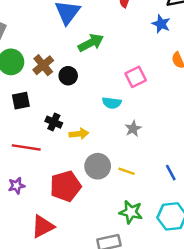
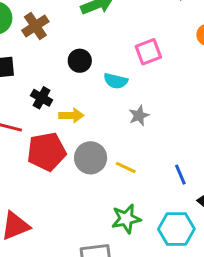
black circle: (68, 76) -> (80, 61), moved
red pentagon: (65, 186) -> (47, 152), moved
green star: (131, 212) -> (126, 219), turned -30

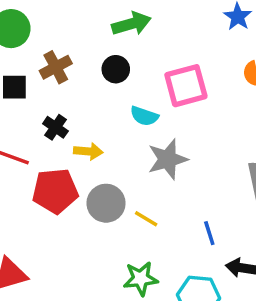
brown cross: (35, 26) -> (56, 67), moved
pink square: (148, 52) -> (186, 86), size x1.4
black circle: (80, 61) -> (116, 69), moved
gray star: (139, 116) -> (168, 159), size x1.6

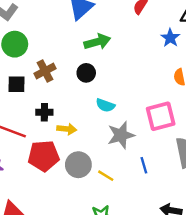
pink square: (186, 86) -> (161, 116), moved
black cross: (55, 127) -> (44, 112), turned -35
blue line: (209, 233) -> (144, 165), moved

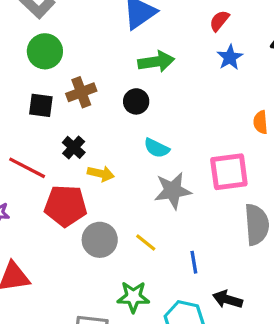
blue star: (170, 38) -> (230, 57), moved
black cross: (44, 112) -> (74, 147), turned 35
gray circle: (78, 165) -> (100, 240), moved
blue line: (144, 165) -> (194, 262), moved

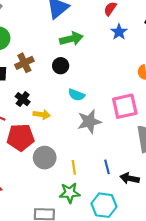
yellow line: (146, 243) -> (74, 167), moved, turned 48
black arrow: (228, 299) -> (130, 178), moved

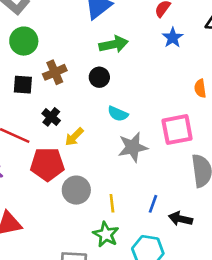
yellow arrow: (42, 115) -> (74, 137), turned 126
blue line: (107, 167) -> (153, 204), turned 32
green star: (70, 193) -> (106, 234), turned 30

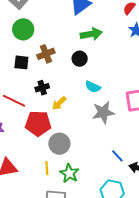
black cross: (51, 117) -> (42, 88), turned 32
yellow line: (112, 203) -> (47, 168), moved
blue line: (153, 204) -> (117, 156), turned -64
green star: (106, 234) -> (69, 173), moved

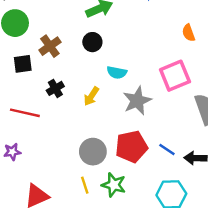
yellow arrow: (59, 103) -> (91, 96), moved
red pentagon: (38, 123) -> (131, 147), moved

